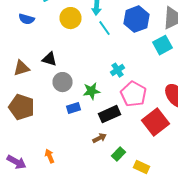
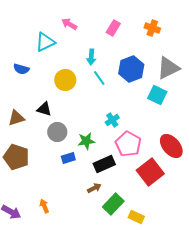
yellow circle: (70, 18) -> (65, 80), moved
cyan square: (162, 45) -> (157, 95), turned -36
green rectangle: (118, 154) -> (113, 204), size x1.5

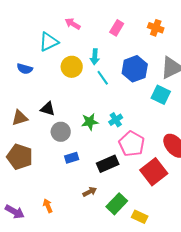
yellow circle: (65, 80) -> (72, 67), moved
green star: (86, 141) -> (90, 122), moved
brown arrow: (94, 188) -> (90, 192), moved

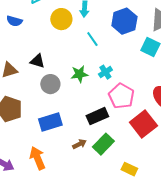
cyan line: (103, 78) -> (92, 39), moved
blue rectangle: (72, 158) -> (50, 122), moved, size x1.6
green rectangle: (117, 204) -> (103, 144), moved
orange arrow: (48, 206) -> (37, 158), size x1.6

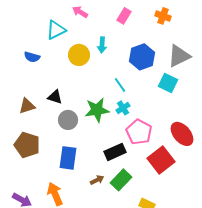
cyan line: (92, 39) -> (120, 85), moved
green star: (79, 74) -> (97, 110), size x1.4
blue rectangle: (50, 122) -> (68, 158), turned -65

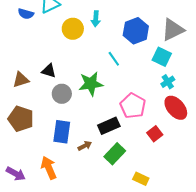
blue semicircle: (32, 57) -> (26, 14), moved
cyan cross: (123, 108) -> (168, 82), moved
red square: (161, 160) -> (155, 134), size x0.6
brown arrow: (97, 180) -> (85, 146), moved

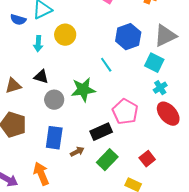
cyan arrow: (96, 19) -> (38, 44), moved
red square: (155, 134) -> (147, 159), moved

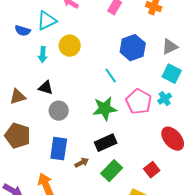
gray triangle: (165, 36) -> (170, 47), size x0.7
cyan square: (154, 63) -> (172, 74), moved
green star: (83, 90) -> (105, 109), moved
pink pentagon: (125, 112) -> (139, 102), moved
red ellipse: (168, 114) -> (173, 139), moved

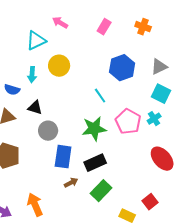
blue semicircle: (23, 31) -> (12, 90), moved
blue rectangle: (59, 149) -> (63, 157), moved
red square: (152, 170) -> (150, 202), moved

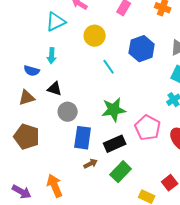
yellow circle: (59, 66) -> (95, 36), moved
cyan line: (100, 96) -> (109, 67), moved
pink pentagon: (128, 122) -> (148, 128), moved

